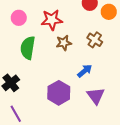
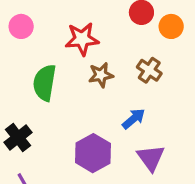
pink circle: (19, 18) -> (21, 26), moved

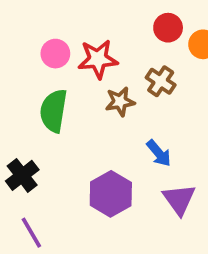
pink circle: (21, 26) -> (55, 54), moved
brown cross: (149, 70) -> (161, 81), moved
blue arrow: (134, 119) -> (159, 153), turned 90

